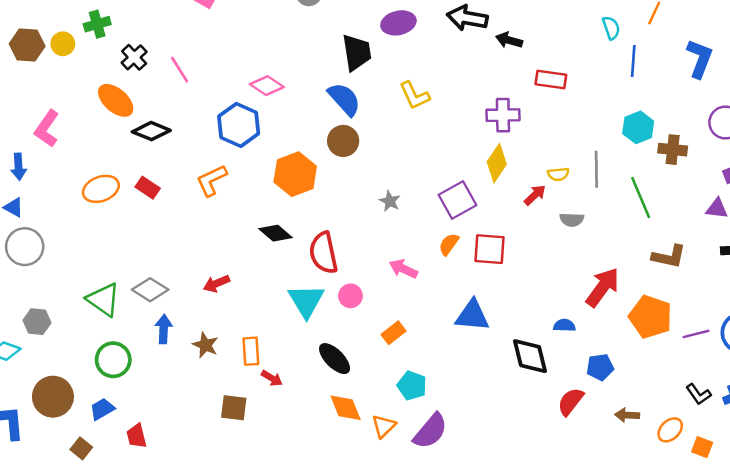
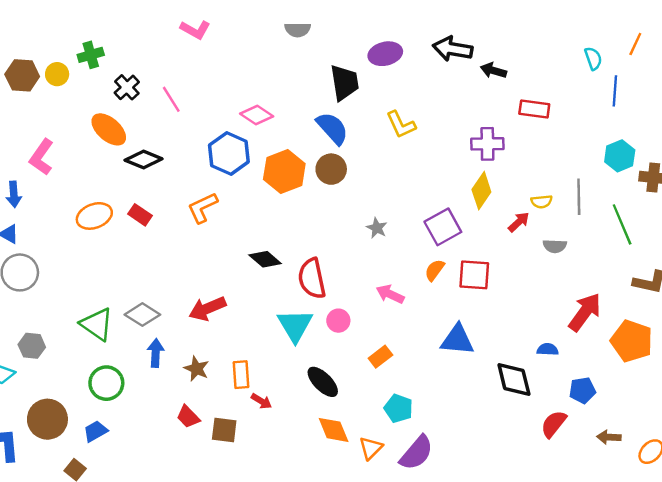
orange hexagon: (295, 174) -> (284, 172), moved
red arrow: (216, 284) -> (207, 309), size x1.4
red trapezoid: (137, 436) -> (188, 417), moved, turned -30

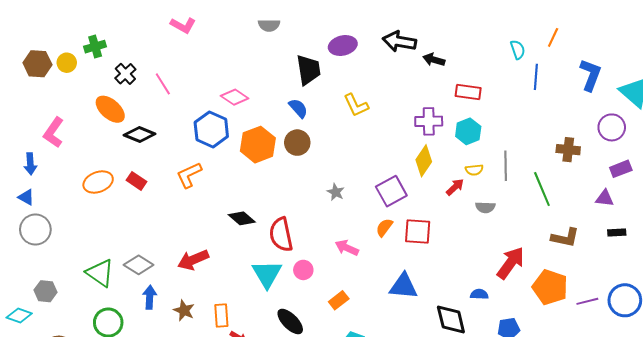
blue semicircle: (332, 128) -> (298, 108), size x0.7
cyan hexagon: (620, 156) -> (468, 131), moved

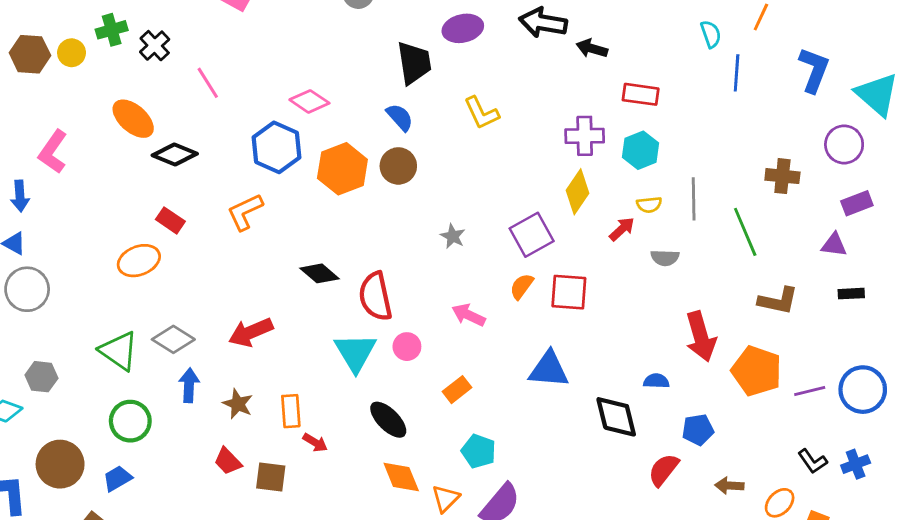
black cross: (125, 74) -> (155, 46), moved
orange ellipse: (98, 182) -> (139, 261), moved
red arrow: (511, 263) -> (701, 337), turned 128

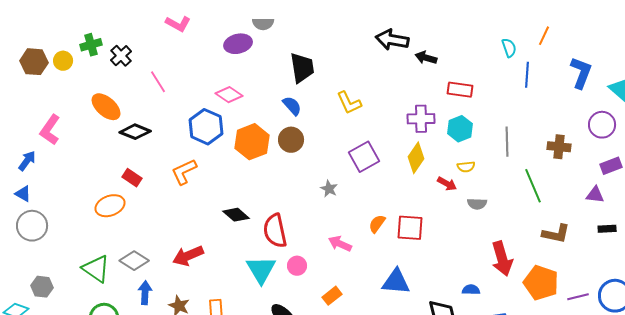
purple ellipse: (463, 28) -> (238, 44), moved
blue arrow: (20, 196) -> (27, 161), turned -140
gray line: (694, 199) -> (507, 142), moved
red arrow: (622, 229) -> (447, 184), turned 72
purple square: (532, 235) -> (364, 157), moved

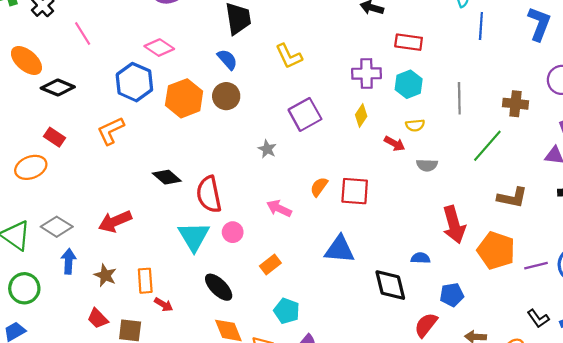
yellow diamond: (416, 158) -> (361, 116), size x0.7
green line: (533, 186) -> (487, 146), turned 64

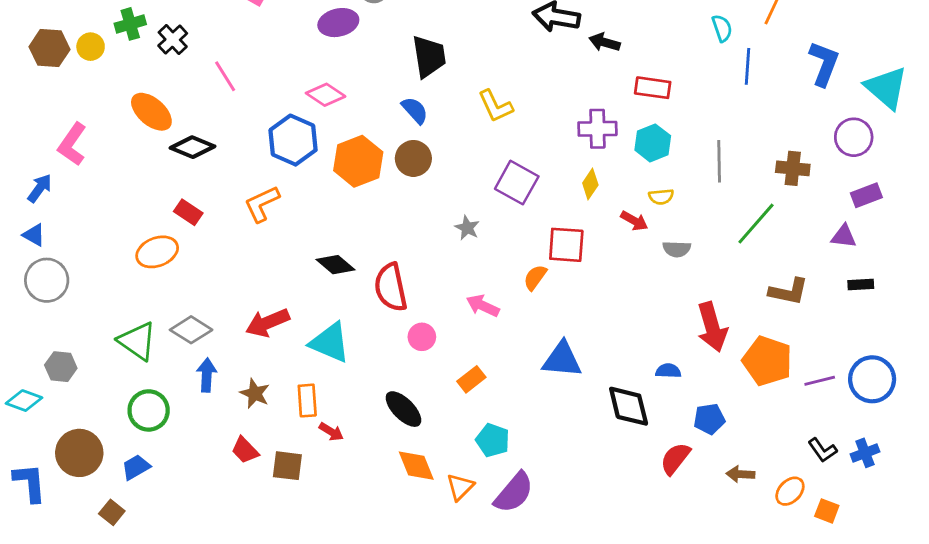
purple square: (305, 114) -> (517, 183), turned -32
red square: (355, 191) -> (566, 245), moved
cyan triangle: (194, 236) -> (330, 343), moved, turned -36

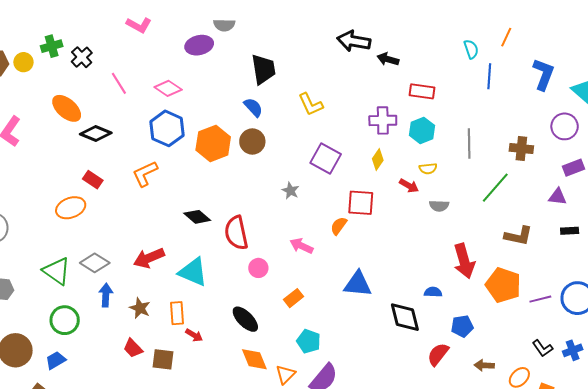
pink diamond: (326, 95) -> (168, 88), moved

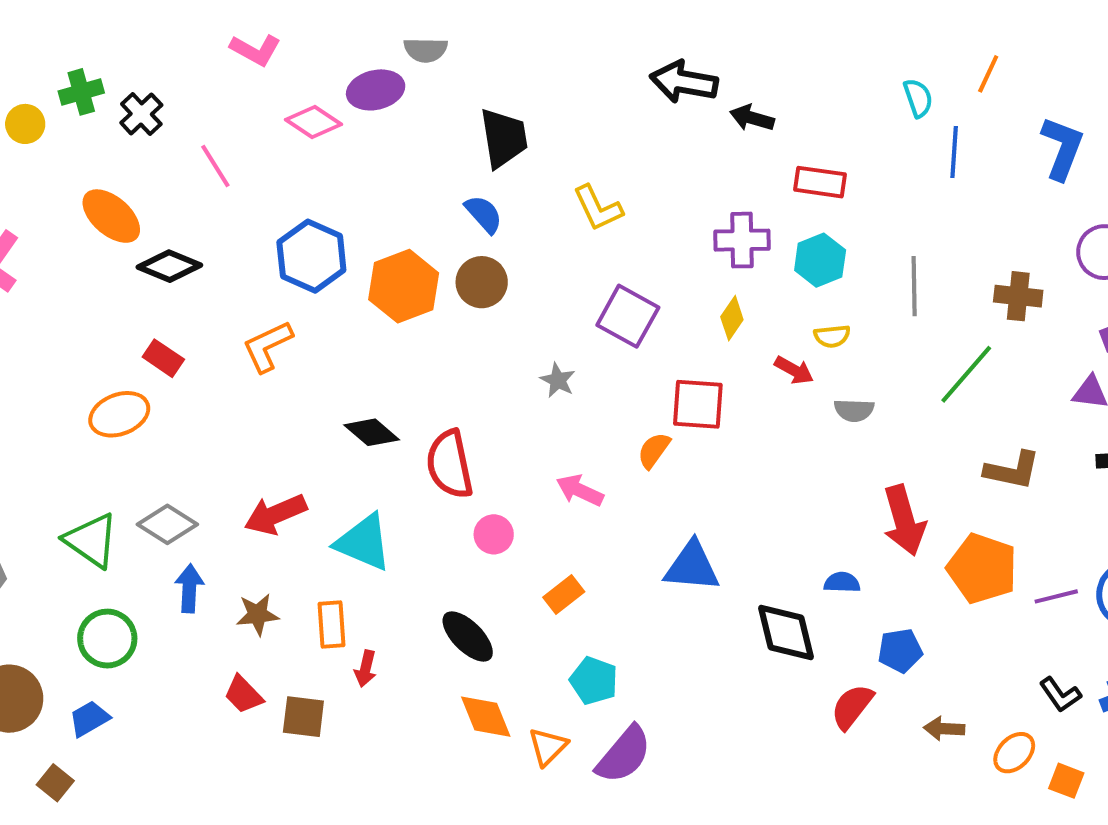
pink diamond: (168, 88) -> (313, 122), moved
brown star: (140, 308) -> (257, 614), turned -30
red arrow: (194, 335) -> (366, 669), turned 72

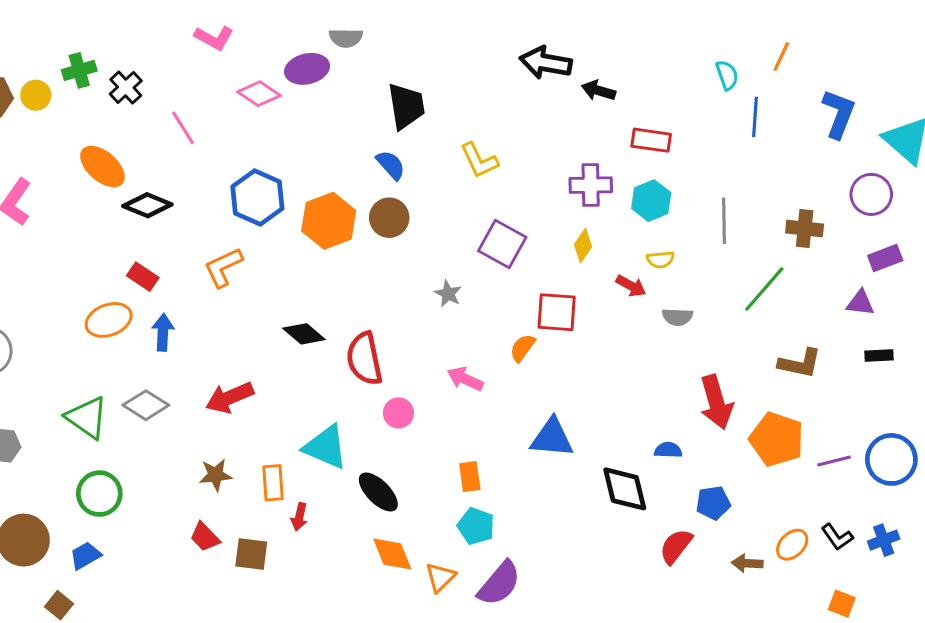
cyan triangle: (364, 542) -> (326, 447), moved
blue arrow: (189, 588) -> (163, 332), moved
orange rectangle: (564, 594) -> (470, 477), moved, turned -60
orange ellipse: (1014, 753) -> (792, 545), moved

